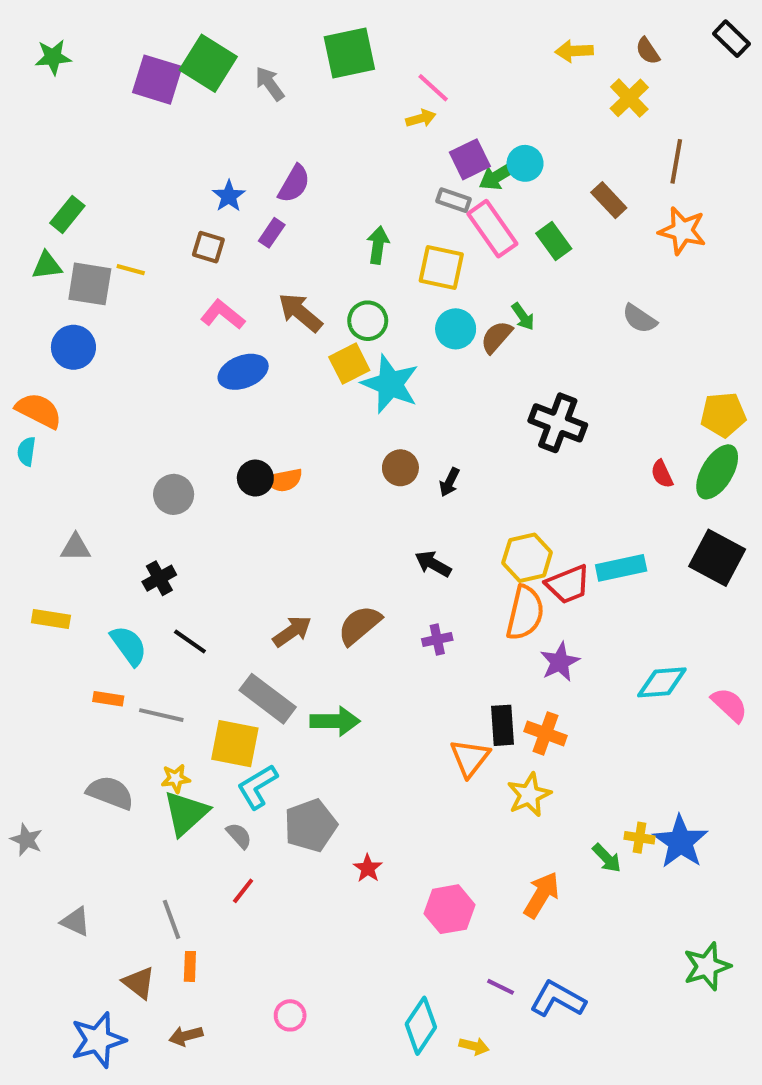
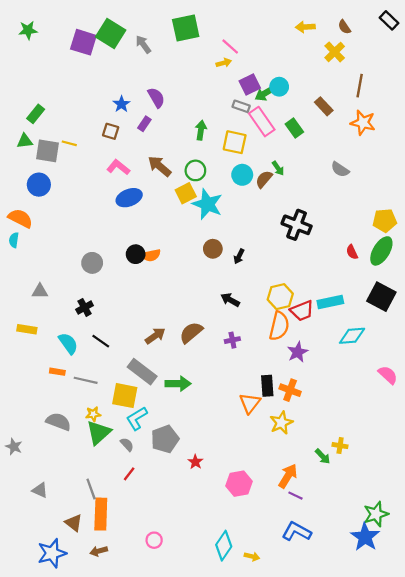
purple semicircle: (294, 184) -> (156, 98), turned -60
cyan diamond: (662, 682) -> (352, 336), moved
blue star: (680, 842) -> (365, 537), moved
orange rectangle: (190, 966) -> (101, 514), size x2.0
purple line: (501, 987) -> (295, 496), moved

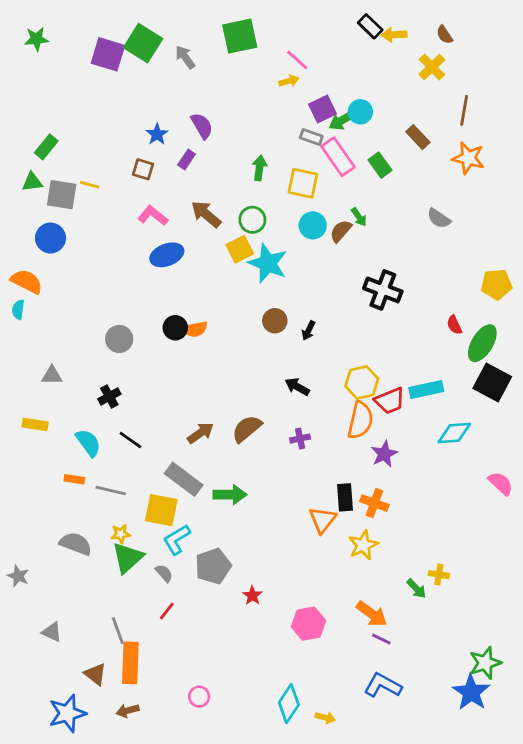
black rectangle: (389, 20) -> (370, 26), moved
green ellipse: (381, 251) -> (482, 343), moved
orange arrow: (288, 476) -> (372, 614), turned 95

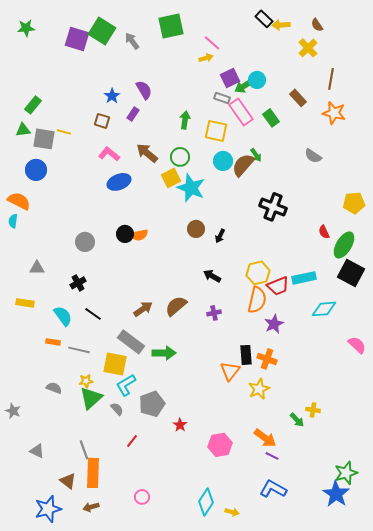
brown semicircle: (341, 231) -> (243, 165), size x1.4
gray semicircle: (76, 544) -> (54, 388), size x0.7
red line: (167, 611) -> (132, 441), moved

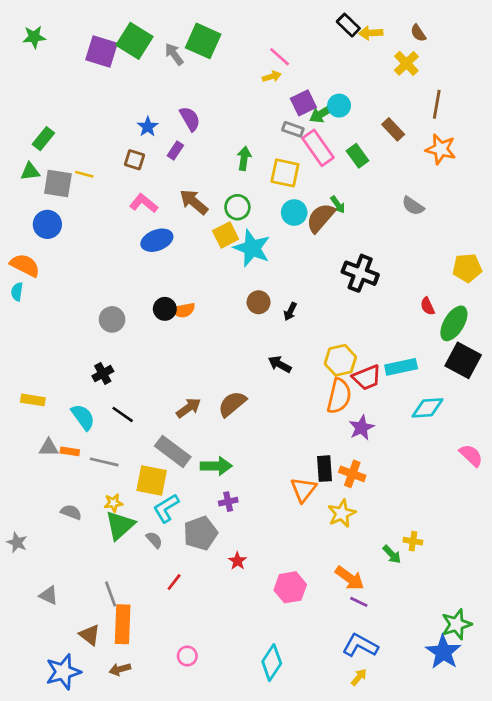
green square: (171, 26) -> (203, 41), moved, turned 36
gray triangle: (37, 268) -> (49, 447), moved
purple cross: (214, 313) -> (228, 502), moved
yellow arrow: (232, 512) -> (359, 677), moved, turned -64

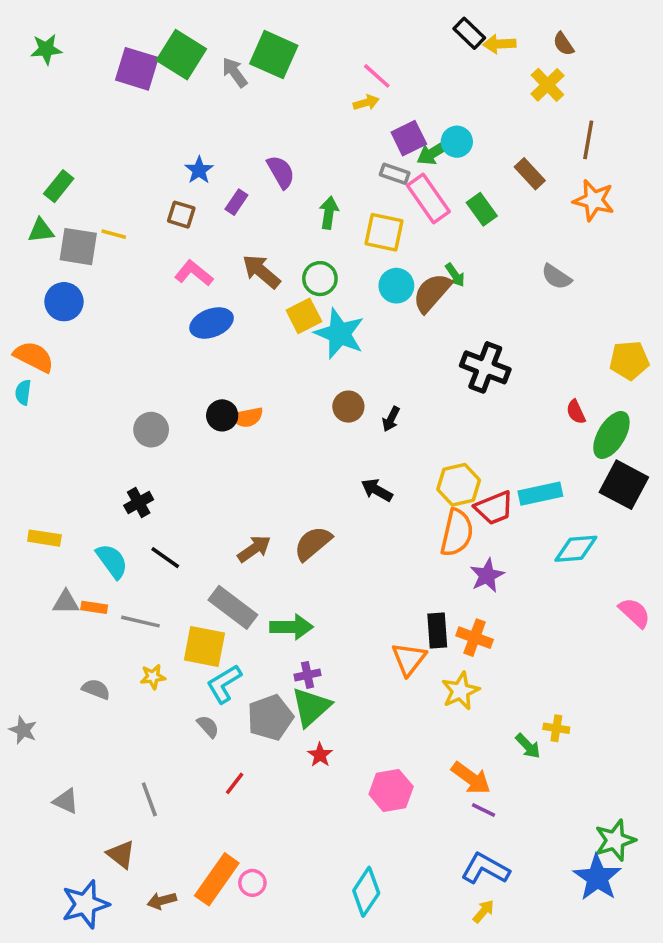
purple semicircle: (190, 119) -> (281, 172), moved
green triangle: (120, 525) -> (311, 707), moved
orange rectangle: (123, 624) -> (217, 879), moved, turned 33

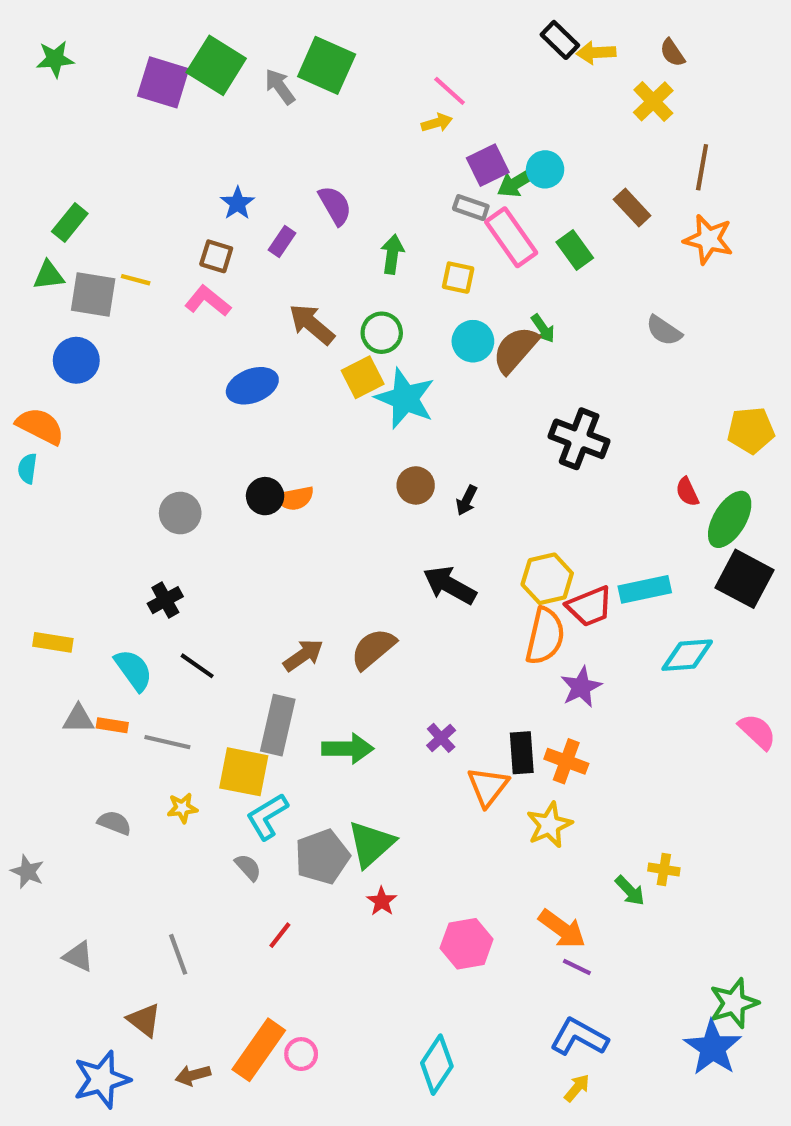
yellow square: (384, 232) -> (458, 278), size x0.7
pink L-shape: (194, 273) -> (208, 301), moved
black arrow: (377, 490) -> (450, 585), size x1.4
gray rectangle: (233, 607) -> (278, 725), turned 66
purple cross: (308, 675) -> (441, 738), moved, turned -30

